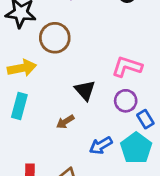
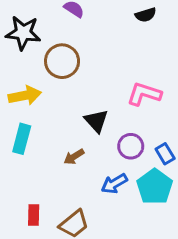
purple circle: (126, 101) -> (131, 146), moved

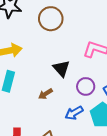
brown circle: (62, 61) -> (51, 19), moved

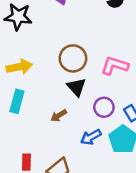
brown circle: (51, 19) -> (73, 58), moved

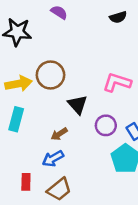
brown circle: (73, 58) -> (50, 75), moved
blue arrow: (91, 137) -> (53, 159), moved

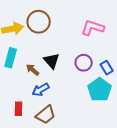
black triangle: (78, 105) -> (52, 61), moved
brown arrow: (59, 134) -> (33, 70), moved, turned 72

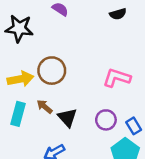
brown arrow: (33, 70) -> (45, 107), moved

